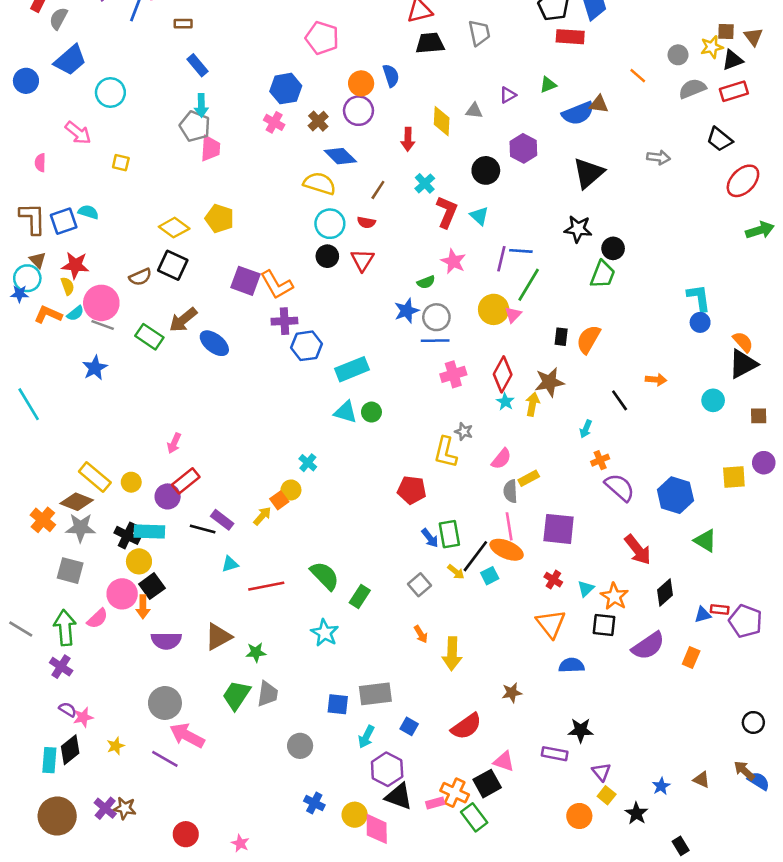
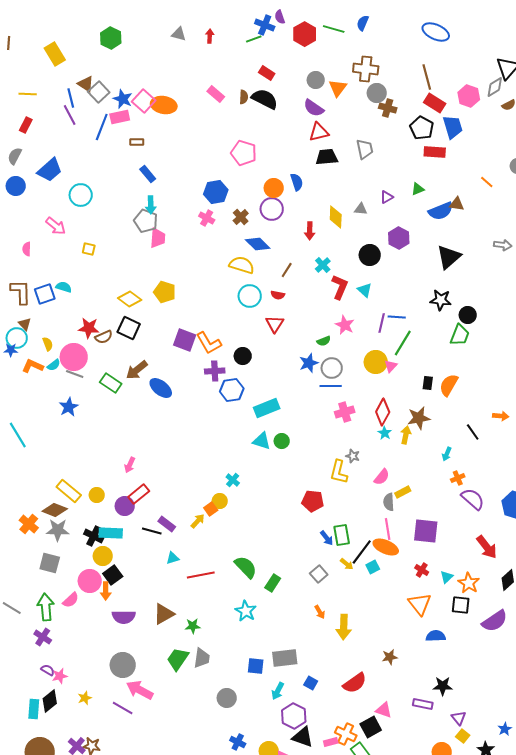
gray semicircle: (58, 18) -> (15, 156), moved
black circle: (327, 256) -> (243, 356), moved
red star: (75, 265) -> (89, 328), moved

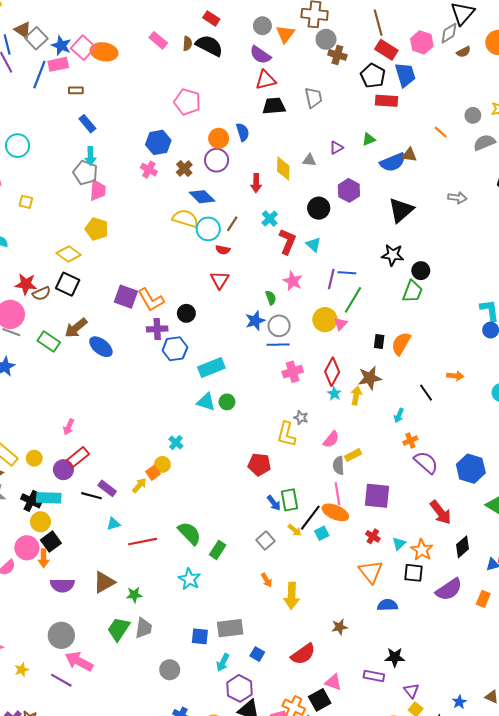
yellow pentagon: (165, 292) -> (97, 229), moved
cyan circle: (250, 296) -> (208, 229), moved
green semicircle: (324, 341) -> (271, 298), turned -88

